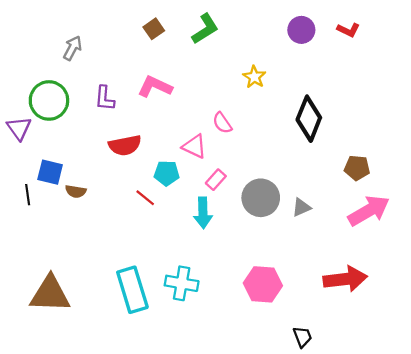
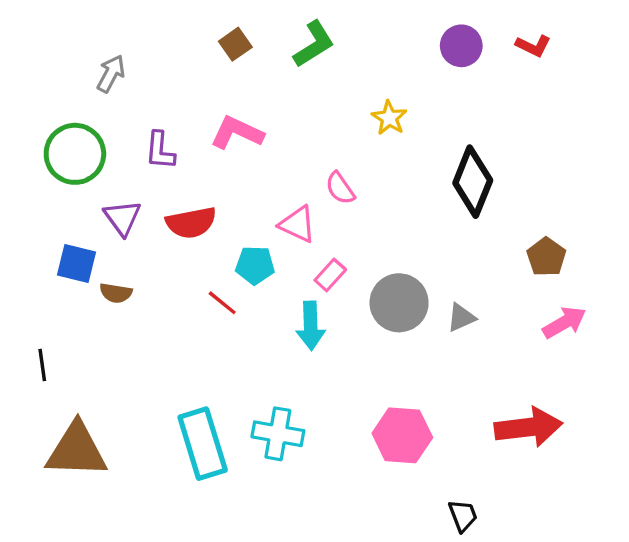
purple triangle: (19, 128) -> (122, 218), moved
brown pentagon: (357, 168) -> (546, 257), turned 30
black line: (28, 195) -> (42, 365), moved
pink arrow: (369, 211) -> (564, 322), size x0.7

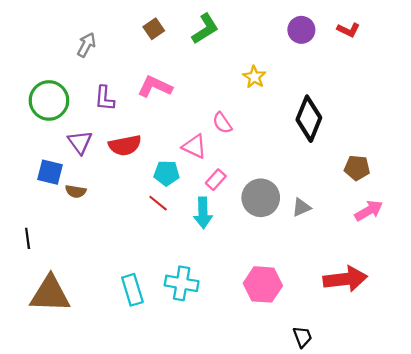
gray arrow: (111, 74) -> (86, 45), moved
brown pentagon: (546, 257) -> (357, 168), turned -30
red line: (222, 303) -> (158, 203), moved
cyan rectangle: (203, 444) -> (132, 290), size x0.7

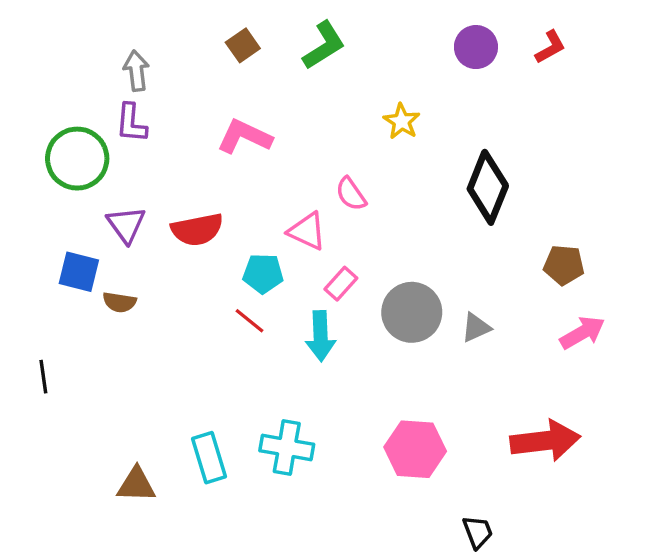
red L-shape: (348, 30) -> (550, 47), turned -55
gray arrow: (86, 45) -> (136, 71), turned -35
purple L-shape: (105, 98) -> (131, 123), moved
brown triangle: (50, 294) -> (136, 485), moved, size x0.6

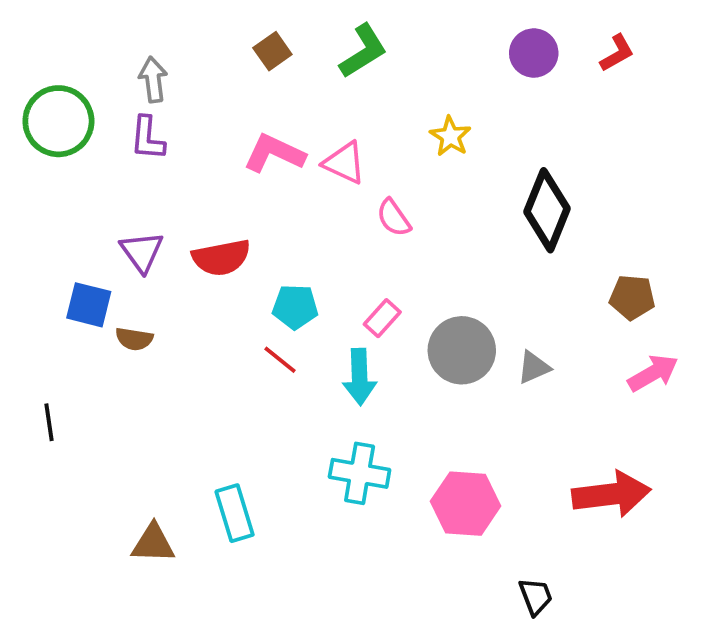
green circle: (77, 159) -> (58, 121), moved
pink triangle: (307, 231) -> (344, 163), moved
cyan cross: (287, 448) -> (360, 473), moved

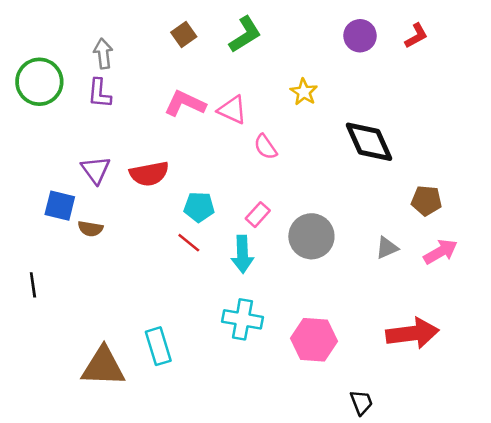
black diamond: (547, 210) -> (369, 142), turned -46
gray triangle: (534, 367) -> (387, 248), moved
brown triangle: (153, 543) -> (103, 367), size x1.5

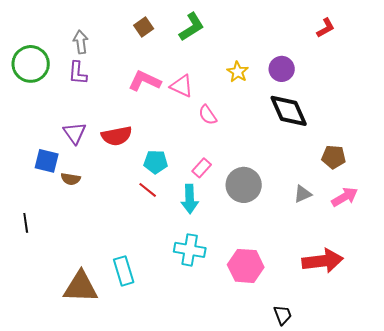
purple circle: (360, 36) -> (282, 69), moved

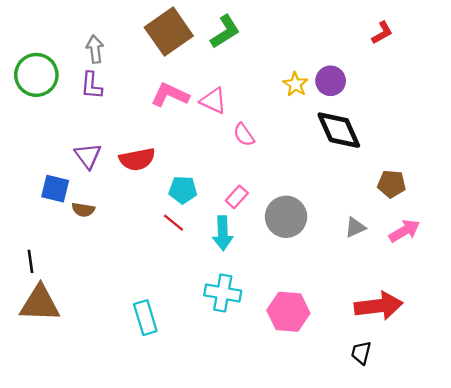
brown square: (144, 27) -> (169, 32), size x2.0
yellow star: (238, 72) -> (295, 84), moved
brown triangle: (81, 287) -> (40, 304), moved
black trapezoid: (283, 315) -> (361, 353), moved, turned -145

